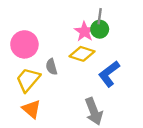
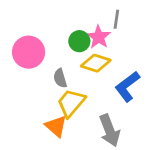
green circle: (100, 29) -> (79, 41), moved
yellow trapezoid: (28, 80) -> (71, 103), moved
orange triangle: (32, 109) -> (56, 126), moved

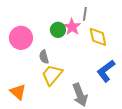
yellow diamond: (96, 63) -> (98, 37), moved, turned 60
blue L-shape: (127, 86) -> (106, 71), moved
orange triangle: (56, 126) -> (18, 92), moved

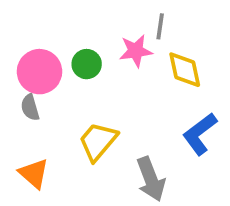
pink star: (72, 27) -> (136, 51), turned 30
green circle: (58, 30) -> (87, 64), moved
gray semicircle: (44, 57) -> (30, 107), moved

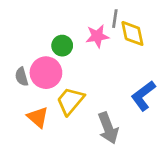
yellow diamond: (185, 70) -> (132, 33), moved
pink circle: (39, 72) -> (46, 73), moved
orange triangle: (34, 173) -> (38, 117), moved

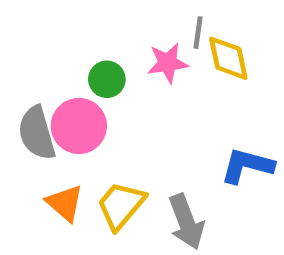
gray semicircle: (22, 77) -> (37, 133), size x1.6
blue L-shape: (143, 96) -> (247, 166), turned 52
yellow trapezoid: (70, 101) -> (121, 205), moved

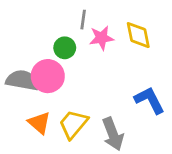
gray line: (198, 33) -> (83, 20), moved
gray semicircle: (37, 133) -> (22, 80), turned 116
blue L-shape: (247, 166) -> (150, 100), turned 48

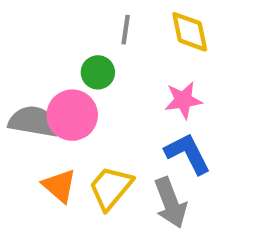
yellow diamond: (138, 35) -> (190, 32), moved
pink star: (101, 38) -> (183, 100), moved
blue L-shape: (150, 100) -> (188, 154), moved

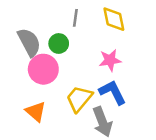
gray semicircle: (34, 122) -> (29, 42), moved, turned 52
yellow trapezoid: (111, 188) -> (79, 99), moved

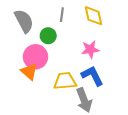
gray semicircle: (29, 42) -> (24, 21), moved
yellow trapezoid: (79, 99) -> (65, 81), turned 45
orange triangle: (36, 112) -> (29, 72), moved

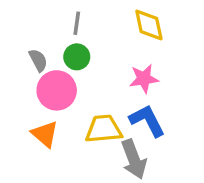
gray line: (62, 15) -> (77, 23), moved
gray semicircle: (24, 21) -> (38, 60), moved, size x0.6
orange triangle: (29, 72) -> (45, 134), moved

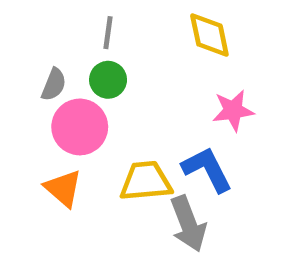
gray semicircle: (38, 60) -> (54, 85), turned 50
pink star: (144, 79) -> (233, 110), moved

